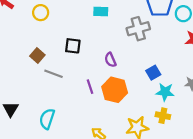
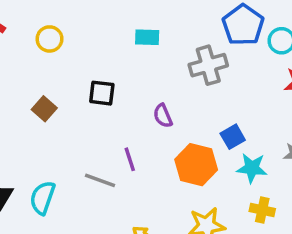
gray line: (53, 74) -> (100, 180), moved
orange hexagon: (115, 90) -> (196, 165), moved
yellow cross: (163, 116) -> (262, 210), moved
cyan semicircle: (47, 119) -> (43, 198), moved

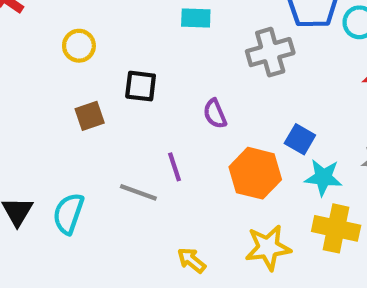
yellow circle: (49, 39) -> (79, 46), moved
brown square: (44, 109) -> (90, 116), moved, turned 30
blue square: (233, 137) -> (300, 139), turned -30
yellow cross: (262, 210) -> (336, 228), size x1.5

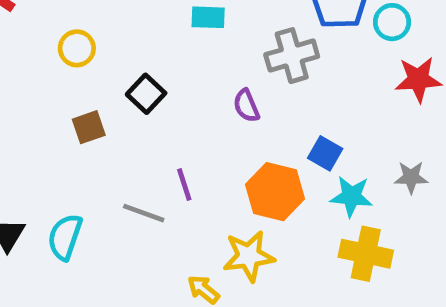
black square: (141, 86) -> (146, 94), turned 36
purple semicircle: (215, 114) -> (246, 106), moved
yellow star: (268, 248) -> (249, 256), moved

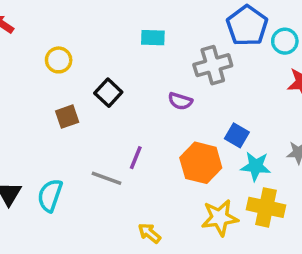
purple semicircle: (246, 106) -> (180, 101), turned -50
purple line: (184, 184) -> (136, 158), turned 40
yellow star: (249, 256) -> (220, 218), moved

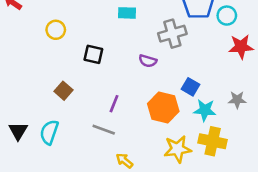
black square: (108, 93) -> (93, 54), turned -30
brown square: (67, 117) -> (64, 91), moved, turned -30
gray line: (107, 178) -> (104, 130), moved

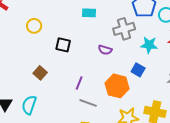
cyan star: (205, 110) -> (149, 45), moved
gray line: (104, 130) -> (88, 103), moved

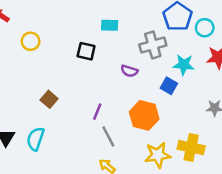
yellow circle: (34, 26) -> (31, 41), moved
black square: (63, 45) -> (86, 51), moved
blue square: (138, 70) -> (169, 86), moved
gray line: (88, 103) -> (108, 136), turned 42

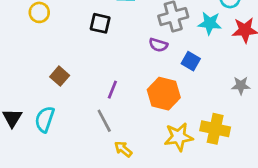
cyan star: (184, 65) -> (210, 23), moved
purple semicircle: (129, 71) -> (158, 45), moved
gray line: (108, 136) -> (104, 121), moved

